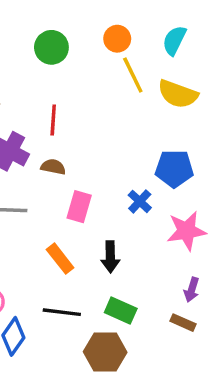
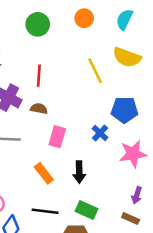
yellow line: (133, 75) -> (95, 71), moved

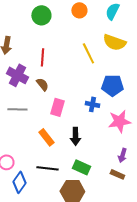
brown semicircle: (39, 109) -> (42, 84), turned 40
blue cross: (100, 133) -> (92, 104), turned -32

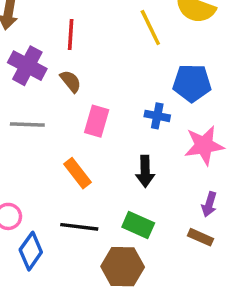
black arrow: (75, 136) -> (145, 171), moved

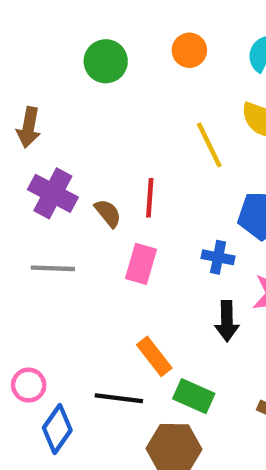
red line: (71, 34) -> (150, 198), moved
black arrow: (145, 171) -> (227, 321), moved
orange rectangle: (78, 173) -> (154, 356), moved

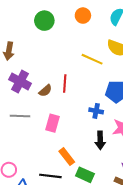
yellow line: (209, 145) -> (92, 59), turned -40
brown semicircle: (108, 213) -> (45, 91), turned 88
pink rectangle: (141, 264) -> (52, 123), moved

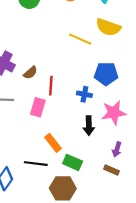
red line: (65, 84) -> (51, 86), moved

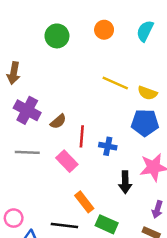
yellow semicircle: (108, 27) -> (147, 93), moved, size x0.7
blue cross: (84, 94) -> (108, 146), moved
pink rectangle: (38, 107) -> (67, 161), turned -60

